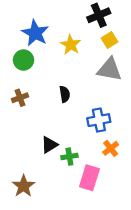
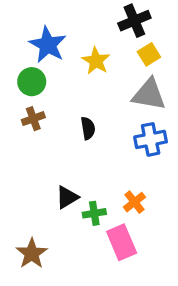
brown cross: (20, 98) -> (33, 119), moved
blue cross: (99, 120) -> (151, 139), moved
orange cross: (111, 148) -> (134, 202), moved
pink rectangle: (89, 178) -> (122, 242), turned -40

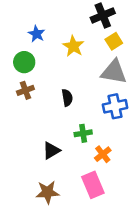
blue star: (48, 45) -> (36, 34), size x0.6
green cross: (94, 213) -> (83, 133), moved
brown star: (32, 253) -> (48, 192), moved, turned 30

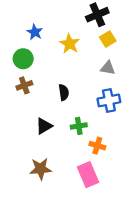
gray triangle: (114, 72) -> (108, 68), size x0.6
black triangle: (51, 150) -> (44, 126), moved
orange cross: (103, 154) -> (97, 146), turned -35
brown star: (48, 192) -> (41, 169), moved

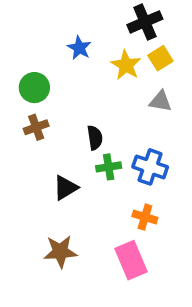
blue star: (35, 32) -> (79, 48), moved
yellow star: (70, 44) -> (126, 65), moved
blue cross: (109, 100) -> (150, 167), moved, turned 30
green cross: (79, 126) -> (109, 167), moved

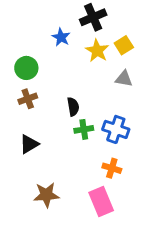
black cross: (145, 22) -> (93, 17), moved
black triangle: (65, 188) -> (29, 144), moved

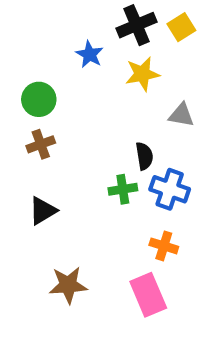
yellow square: (124, 45) -> (181, 27), moved
yellow star: (97, 51) -> (142, 74), turned 30
black semicircle: (73, 107) -> (144, 156), moved

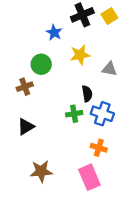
yellow star: (142, 74) -> (80, 55), moved
green circle: (39, 99) -> (41, 64), moved

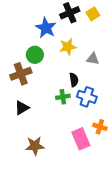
blue star: (54, 33) -> (46, 28), size x1.5
brown cross: (25, 87) -> (21, 74), size x1.5
orange cross: (99, 148) -> (100, 127), moved
pink rectangle: (89, 177) -> (81, 139), moved

